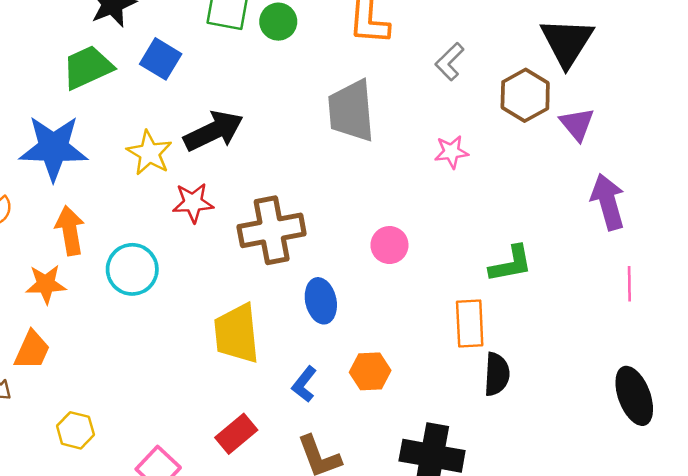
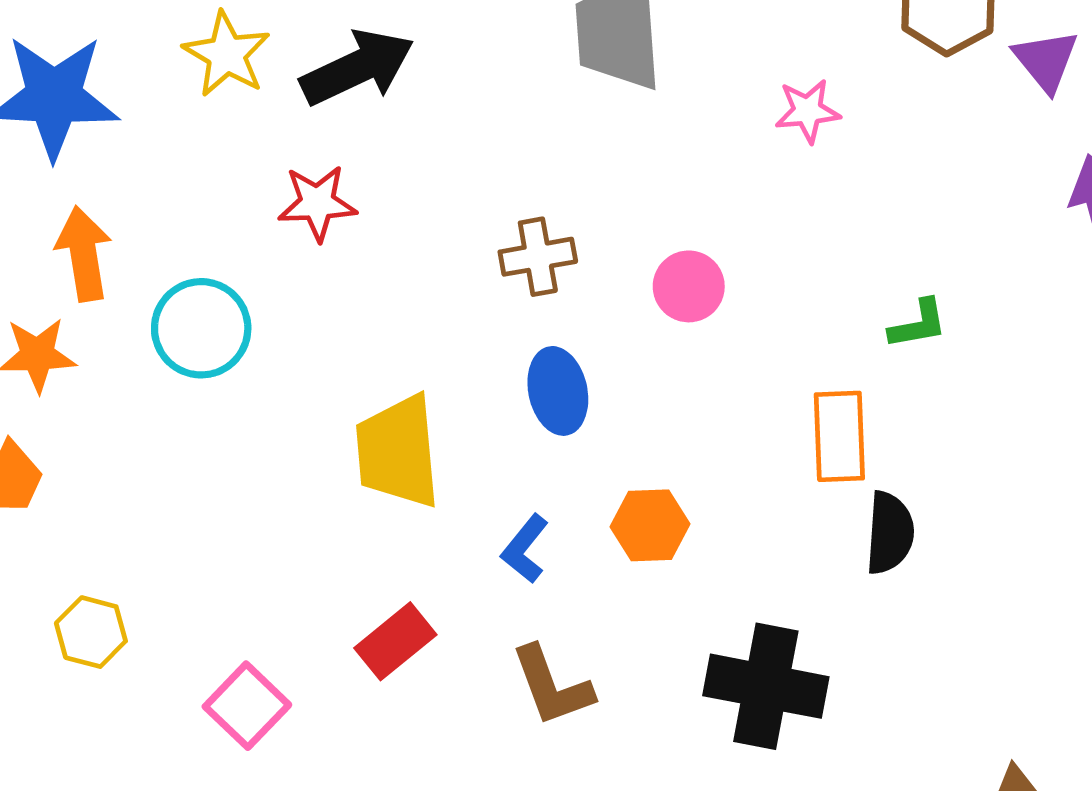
yellow star: (149, 153) -> (227, 54), moved
brown cross: (272, 230) -> (538, 257), moved, size x0.6
green L-shape: (511, 264) -> (918, 324), size x0.7

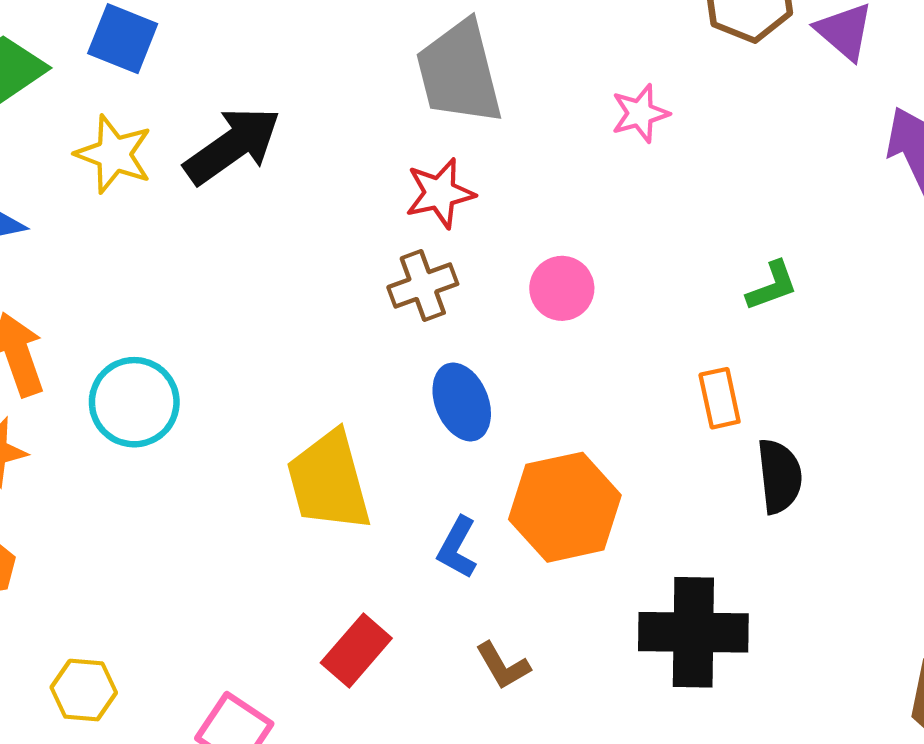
red star: (317, 203) -> (440, 193), moved
orange rectangle: (839, 436) -> (720, 398), size x0.7
orange hexagon: (650, 525) -> (565, 507), size x1.6
brown L-shape: (552, 686) -> (503, 666), size x0.7

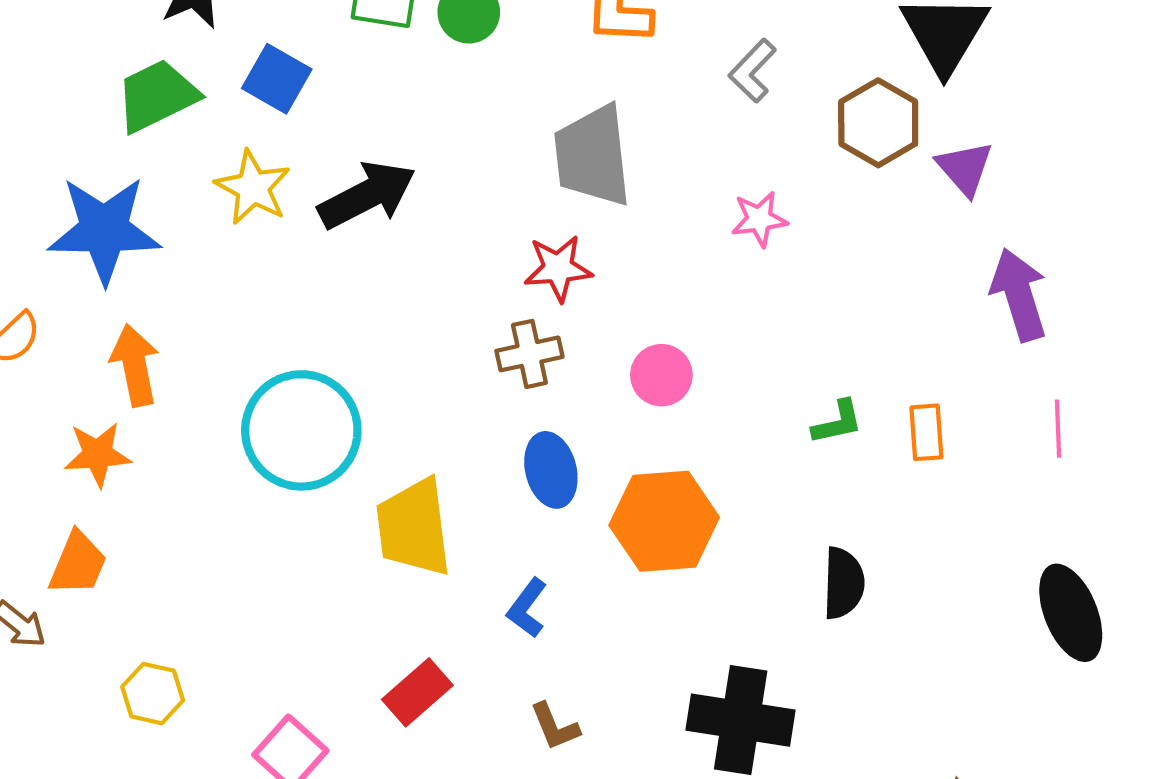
green L-shape: (772, 286) -> (837, 422), moved
orange rectangle: (720, 398) -> (926, 432), moved
cyan circle: (134, 402) -> (301, 430), moved, size x1.4
orange hexagon: (565, 507) -> (664, 521), moved

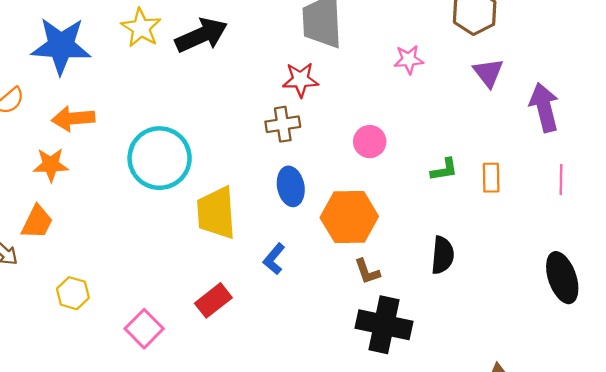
purple triangle: (965, 168) -> (488, 73), moved
orange arrow: (135, 365) -> (73, 119), turned -87
pink circle: (661, 375) -> (370, 142), moved
brown L-shape: (555, 727) -> (367, 271), moved

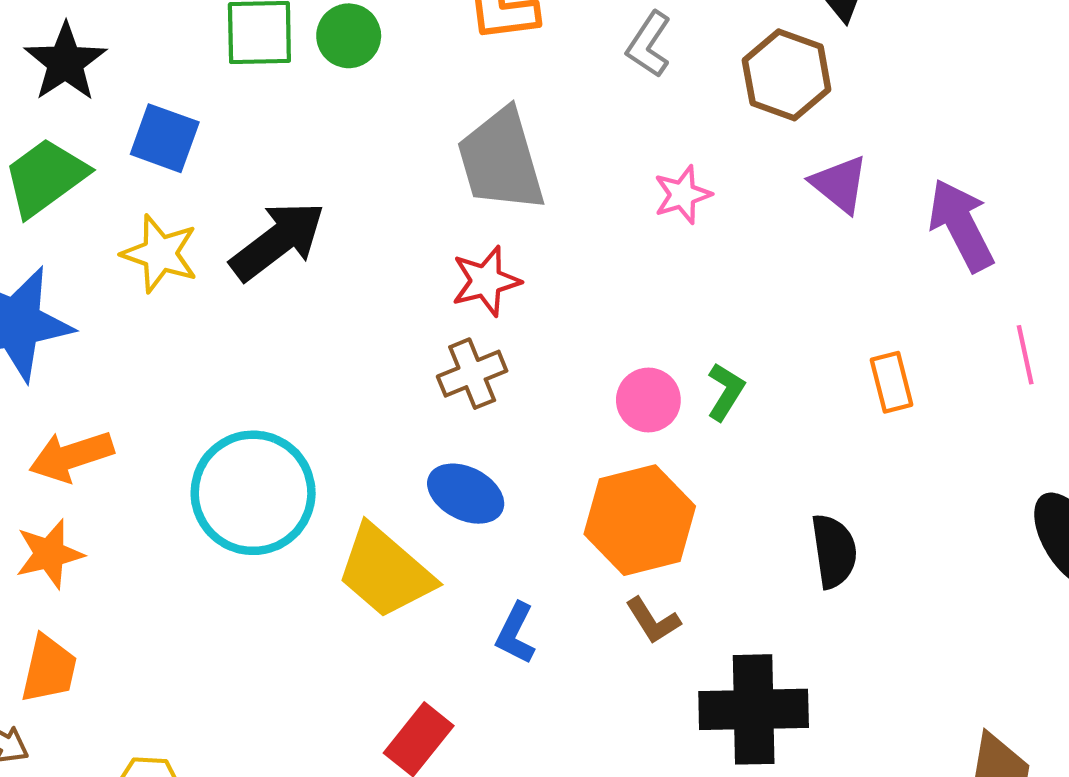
pink circle: (370, 142) -> (648, 400), moved
green L-shape: (444, 170) -> (726, 392), moved, turned -36
blue ellipse: (291, 186) -> (466, 494), moved, turned -39
yellow trapezoid: (216, 213) -> (385, 572), turned -32
brown L-shape: (367, 271) -> (653, 621), moved

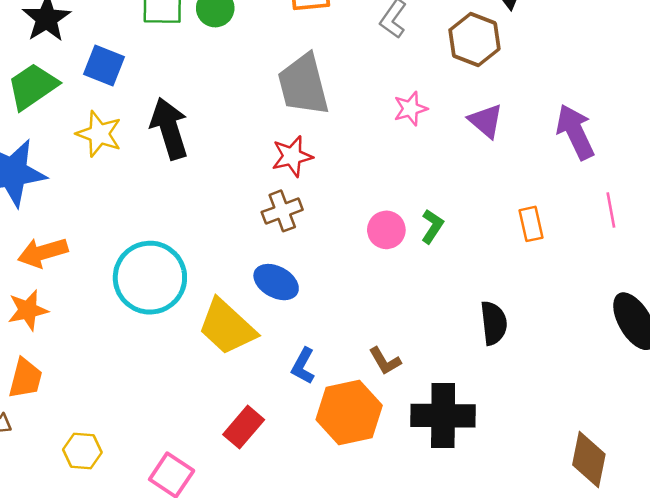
purple triangle: (840, 184) -> (486, 121), moved
black arrow: (278, 241) -> (169, 128), turned -72
orange hexagon: (640, 520) -> (349, 413), moved

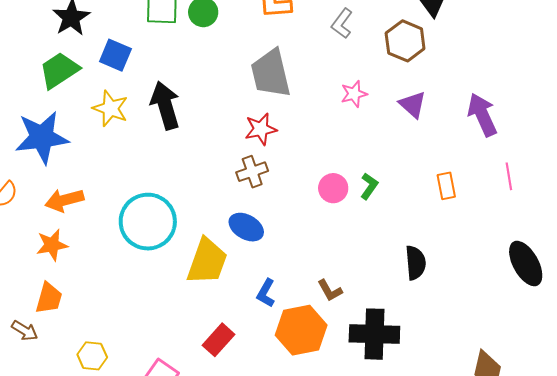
yellow trapezoid: (227, 327) -> (207, 261), turned -114

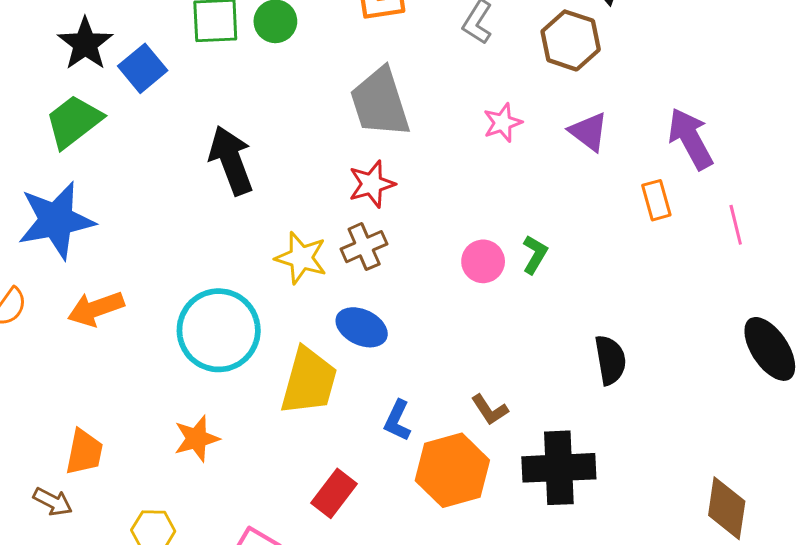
blue square: (115, 55) -> (143, 68), moved, turned 32
yellow star: (110, 108) -> (301, 258), moved
orange rectangle: (446, 186) -> (656, 200), moved
orange star: (52, 245) -> (196, 439), moved

